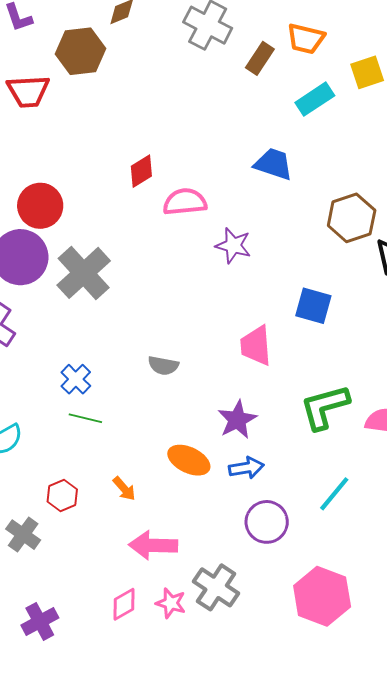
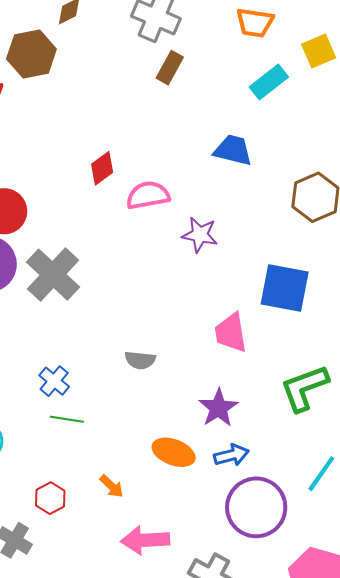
brown rectangle: (260, 58) -> (170, 68), moved
blue square: (313, 306) -> (285, 288), size x1.4
purple circle: (267, 522) -> (256, 507), size x1.4

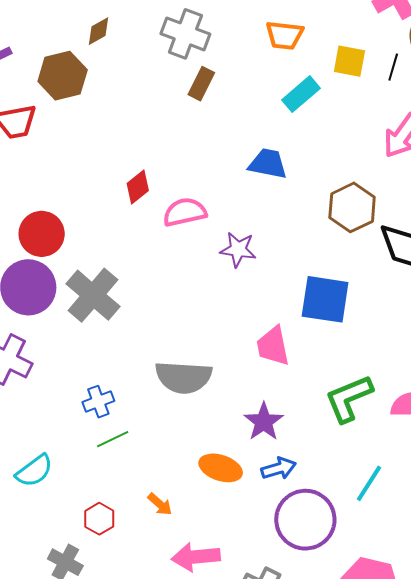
yellow square: (319, 51) -> (349, 61), turned 36
gray semicircle: (140, 360) -> (183, 377), size x1.8
blue cross: (54, 381) -> (98, 402), turned 32
green line: (67, 419) -> (113, 439), turned -32

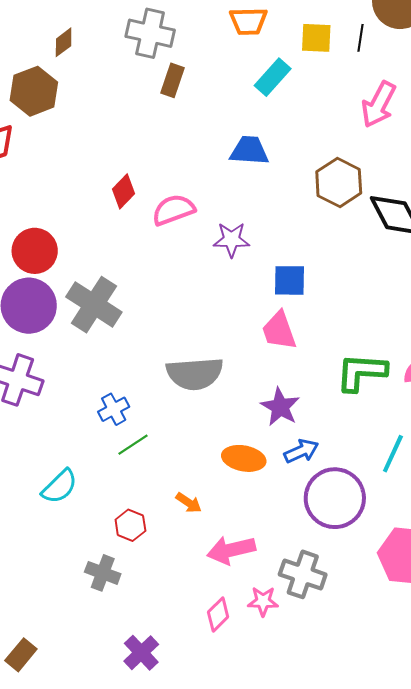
blue square: (325, 299) -> (290, 280), moved, size x0.7
green L-shape: (349, 398) -> (361, 372), turned 34

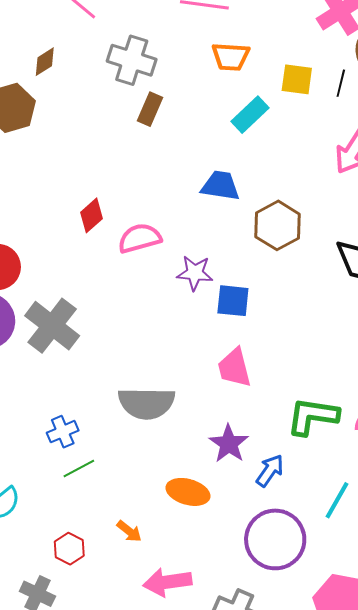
brown hexagon: (339, 182) -> (278, 225), moved
blue square: (290, 280) -> (233, 301), moved
blue arrow: (301, 451) -> (270, 471), moved, turned -36

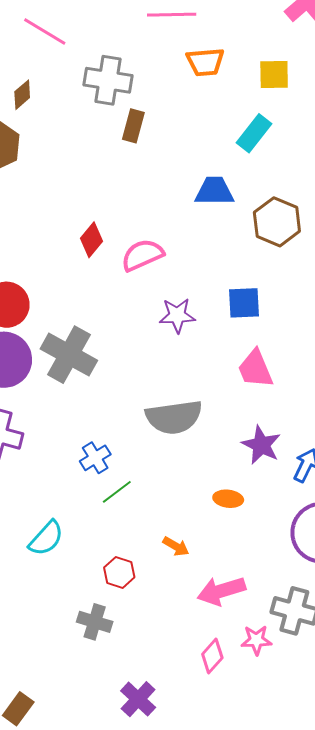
cyan rectangle: (250, 115) -> (254, 133), moved
purple star: (195, 273) -> (177, 315), moved
orange ellipse: (188, 492) -> (228, 499), size x0.7

